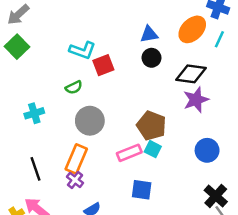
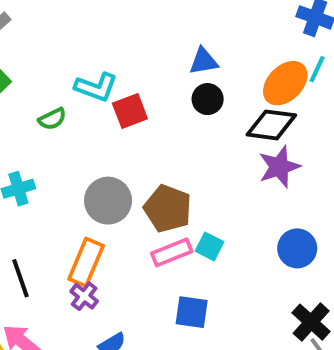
orange ellipse: (192, 29) -> (285, 83), moved
green semicircle: (74, 87) -> (52, 119), moved
brown pentagon: (152, 126) -> (168, 209), moved

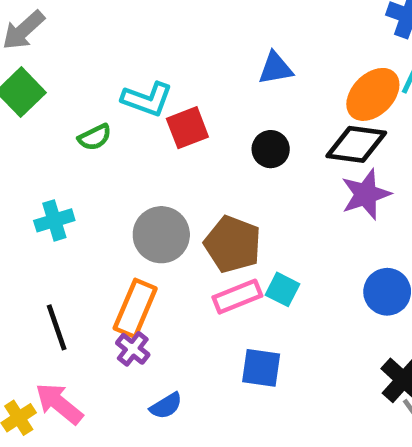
black circle: (208, 99) -> (271, 149), moved

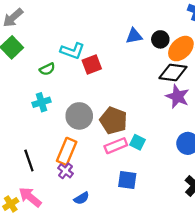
black circle: (271, 149) -> (160, 39), moved
purple star: (366, 194) -> (177, 97), turned -30
cyan cross: (54, 220) -> (42, 102), moved

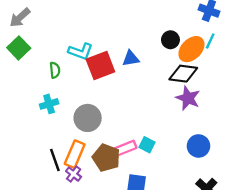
blue triangle: (134, 36) -> (131, 58), moved
red square: (92, 65) -> (100, 65), size x1.4
green semicircle: (47, 69) -> (55, 70), turned -70
brown pentagon: (113, 121) -> (106, 158), moved
black line: (29, 161) -> (55, 160), moved

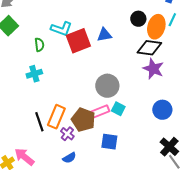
orange ellipse: (191, 49) -> (156, 27), turned -30
gray circle: (88, 118) -> (107, 86), moved
purple cross: (74, 174) -> (67, 134), moved

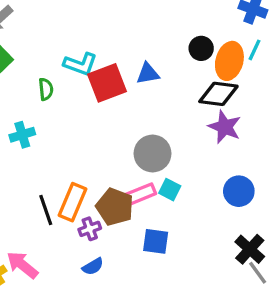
cyan cross: (34, 74) -> (22, 135), moved
purple cross: (67, 134) -> (90, 229), turned 32

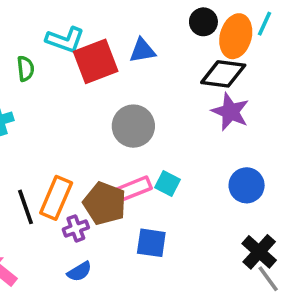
gray circle: (153, 154) -> (133, 126), moved

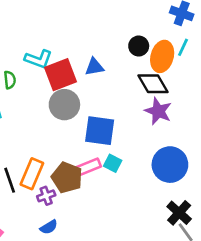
black diamond: (223, 74) -> (153, 84), turned 52
gray circle: (133, 126) -> (64, 105), moved
blue circle: (247, 185) -> (170, 165), size x1.4
blue square: (151, 243) -> (100, 131), moved, size x1.4

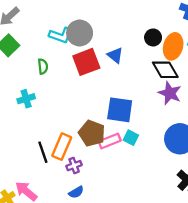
cyan L-shape: (38, 59) -> (61, 35), moved
blue triangle: (94, 67) -> (115, 55), turned 48
gray circle: (64, 105) -> (80, 33), moved
brown pentagon: (67, 178) -> (92, 133), moved

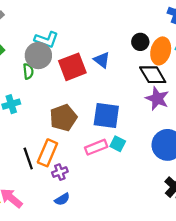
gray circle: (80, 33) -> (38, 55), moved
brown pentagon: (92, 133) -> (63, 118), moved, turned 30

